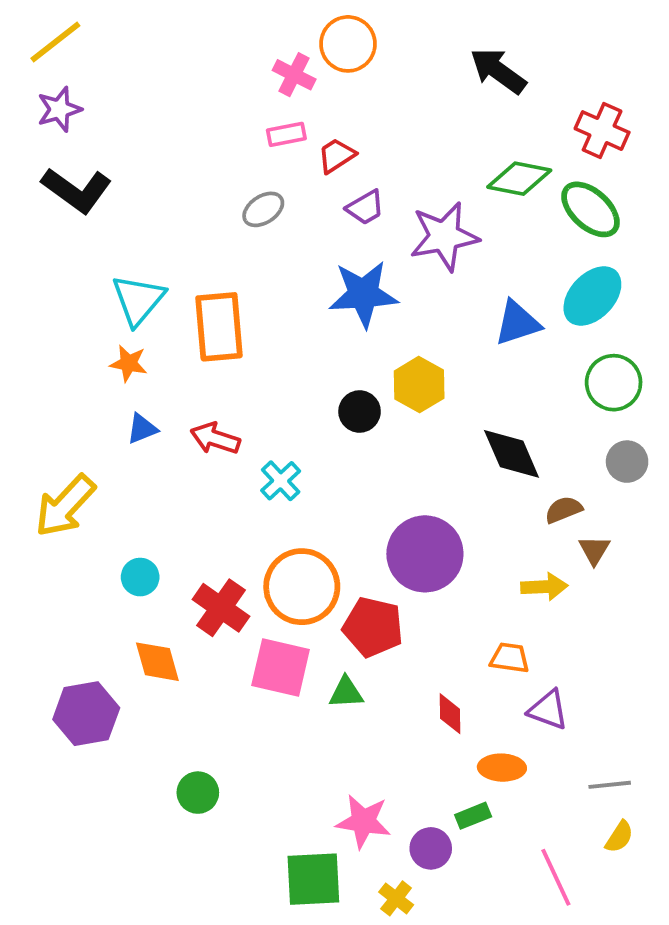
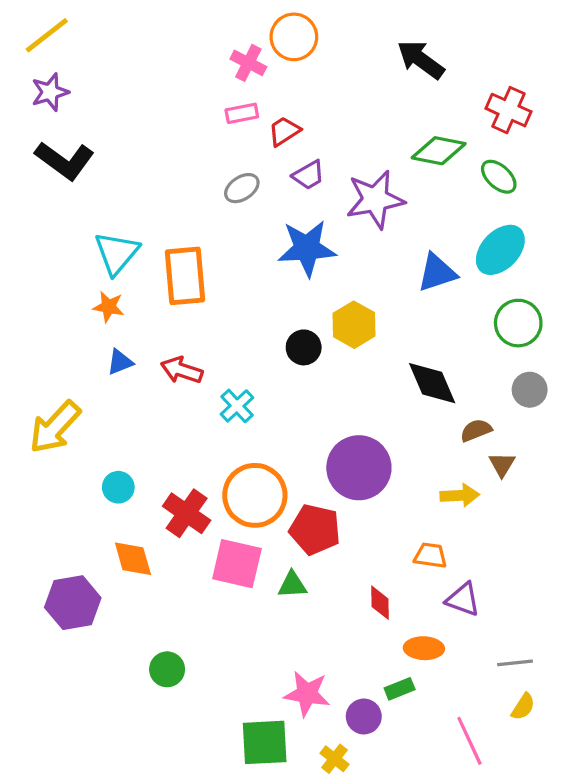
gray ellipse: (263, 209) -> (242, 188), moved
green ellipse: (590, 209) -> (499, 177), size x0.7

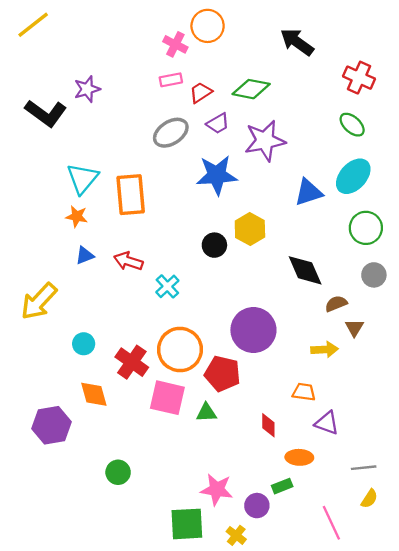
purple star: (50, 92) -> (87, 89), moved
green diamond: (439, 151) -> (251, 89), moved
gray ellipse: (242, 188) -> (171, 133), size x1.4

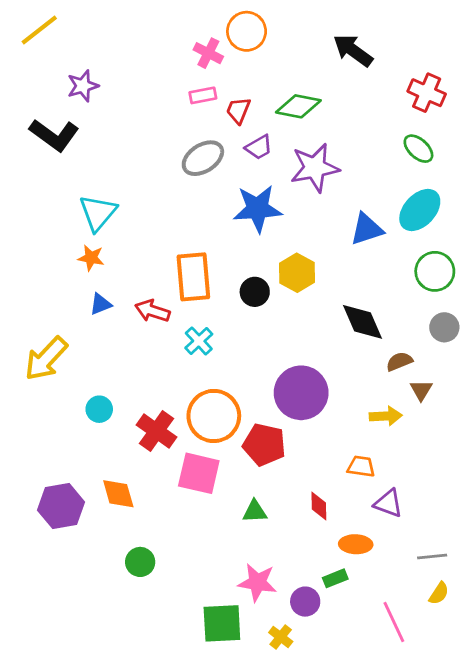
purple star: (87, 89) -> (83, 86), moved
red trapezoid: (201, 92) -> (238, 110), turned -35
orange rectangle: (131, 195) -> (193, 277), moved
orange diamond: (94, 394) -> (118, 494), moved
green triangle: (206, 413) -> (255, 511), moved

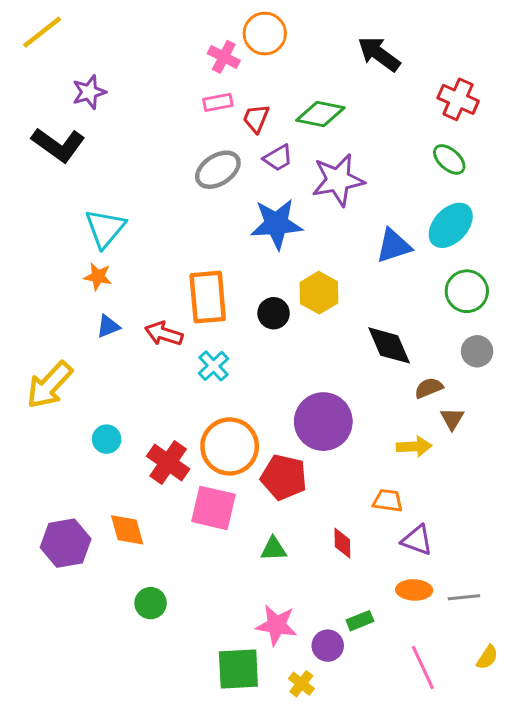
orange ellipse: (356, 544) -> (414, 590), moved
yellow semicircle: (439, 593) -> (487, 657), moved

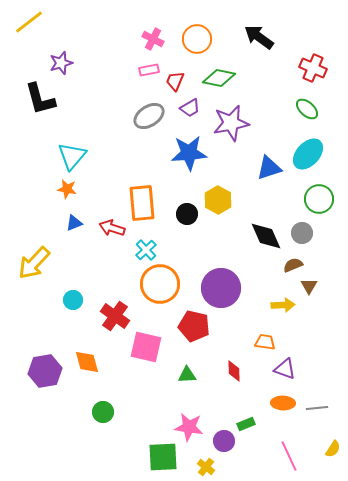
orange circle: (265, 34) -> (197, 39), moved
black L-shape: (58, 145) -> (40, 99), turned 39
gray circle: (477, 351) -> (302, 233), moved
orange circle: (230, 446) -> (160, 284), moved

